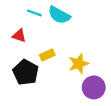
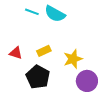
red triangle: (19, 36) -> (16, 53), moved
black pentagon: (26, 72) -> (38, 77), moved

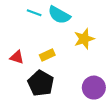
yellow star: (73, 59) -> (84, 39), moved

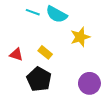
yellow rectangle: (47, 55) -> (45, 52), turned 64

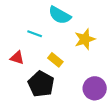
cyan line: (33, 12) -> (35, 34), moved
yellow rectangle: (45, 52) -> (55, 60), moved

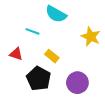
yellow star: (85, 39) -> (91, 37), moved, turned -30
purple circle: (95, 88) -> (77, 83), moved

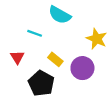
red triangle: (16, 54) -> (17, 57), turned 40
purple circle: (77, 83) -> (82, 68), moved

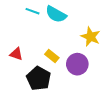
cyan line: (35, 33) -> (33, 11), moved
red triangle: (17, 57) -> (16, 54), turned -40

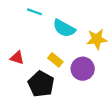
cyan semicircle: (56, 14) -> (64, 28), moved
yellow star: (91, 37) -> (97, 39), turned -30

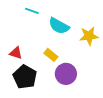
purple circle: (83, 69) -> (66, 74), moved
black pentagon: (41, 84) -> (25, 77), moved

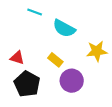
yellow star: (89, 36) -> (97, 51), moved

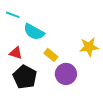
cyan line: (35, 12) -> (13, 15), moved
cyan semicircle: (64, 28) -> (34, 32), moved

